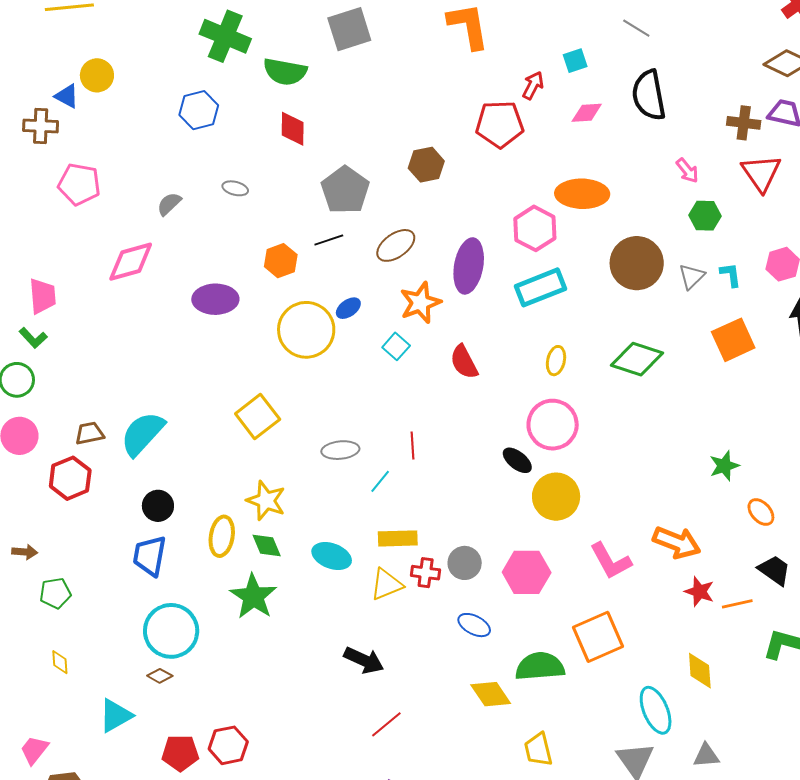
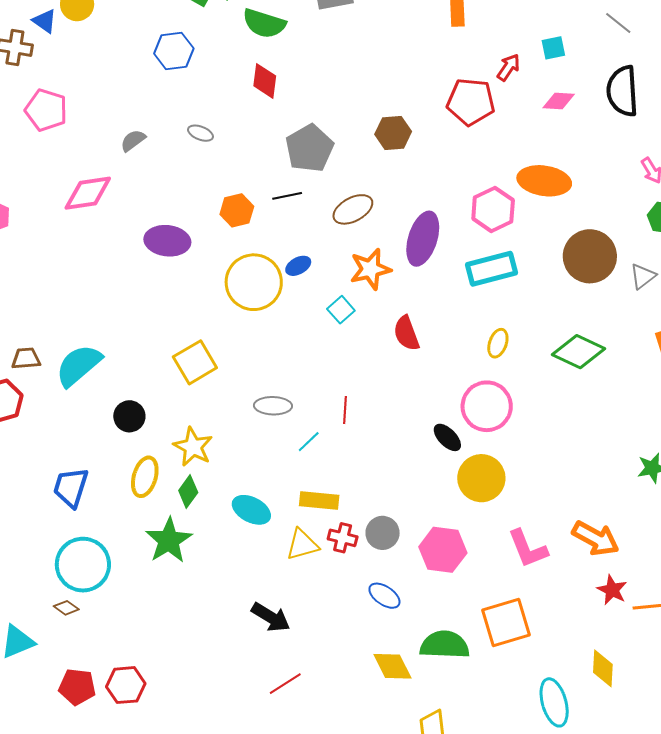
black circle: (158, 506) -> (129, 416), moved
green diamond: (267, 546) -> (188, 492), turned 52

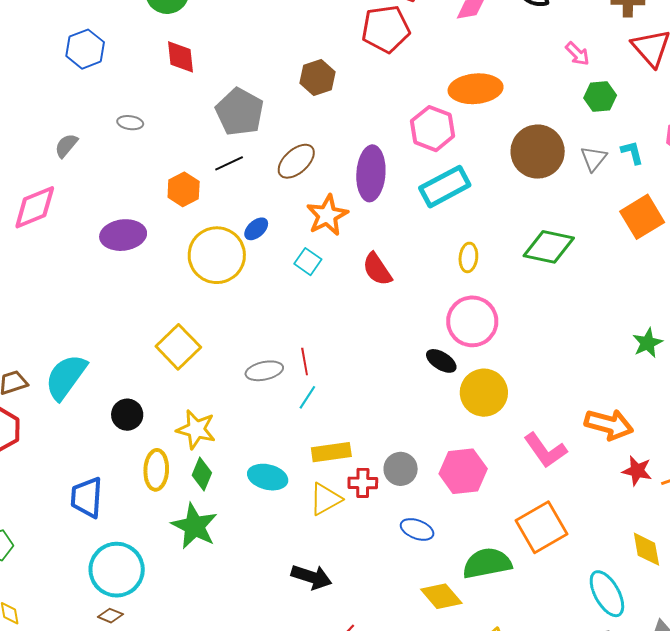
red line: (345, 410) -> (305, 361), moved

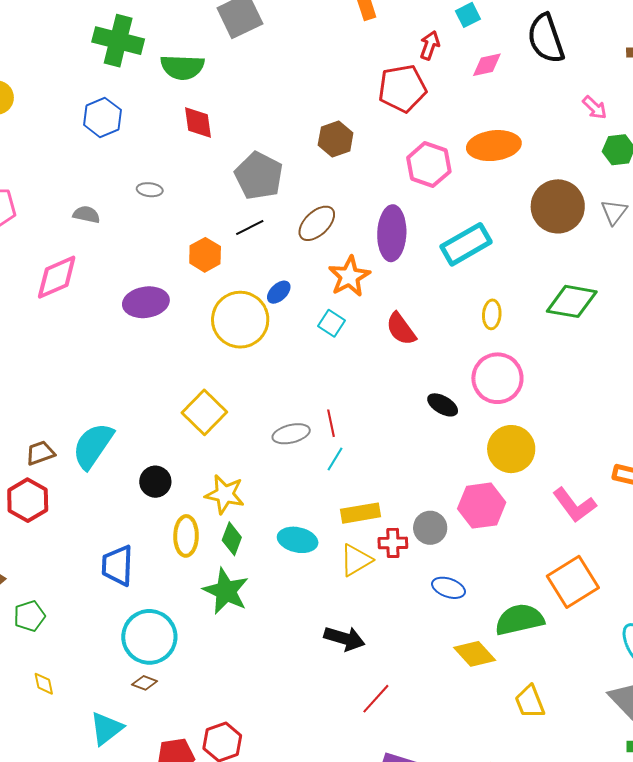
pink hexagon: (433, 129) -> (429, 165), moved
gray semicircle: (66, 146) -> (86, 214), turned 64
black ellipse: (441, 361) -> (443, 405), moved
pink hexagon: (463, 471) -> (482, 506), moved

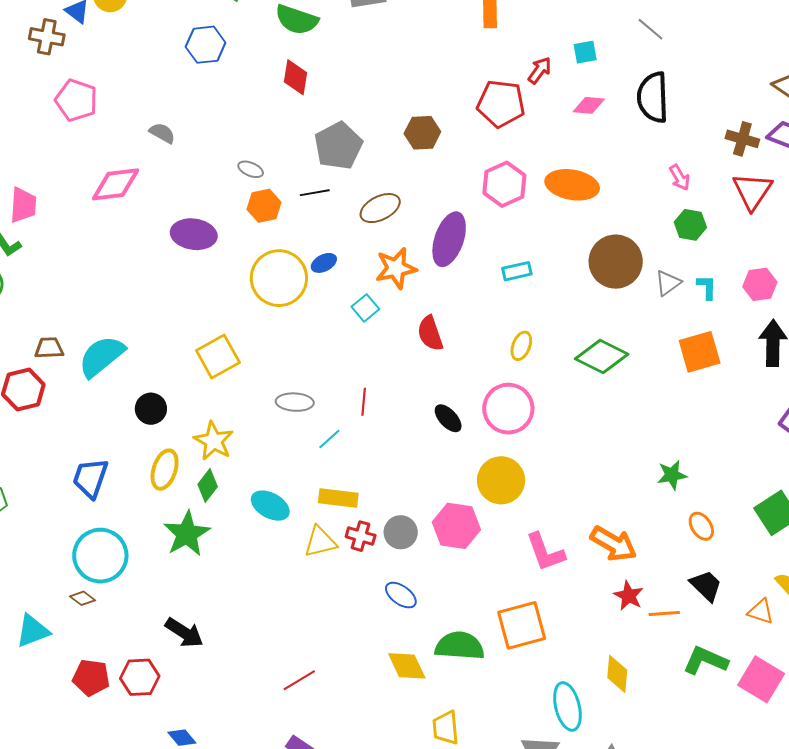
gray ellipse: (150, 190) -> (251, 169), moved
cyan rectangle: (466, 244) -> (517, 271), size x0.6
red line: (331, 423) -> (364, 402), moved
black arrow: (344, 638) -> (184, 633), moved

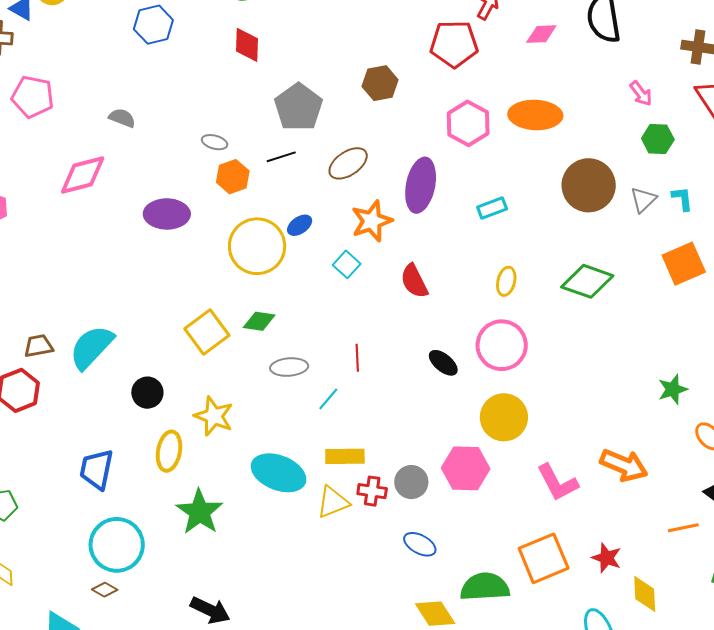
green diamond: (208, 485) -> (259, 321), moved, turned 68
cyan ellipse: (270, 506) -> (279, 473), size x1.4
red star: (629, 596) -> (607, 558), moved

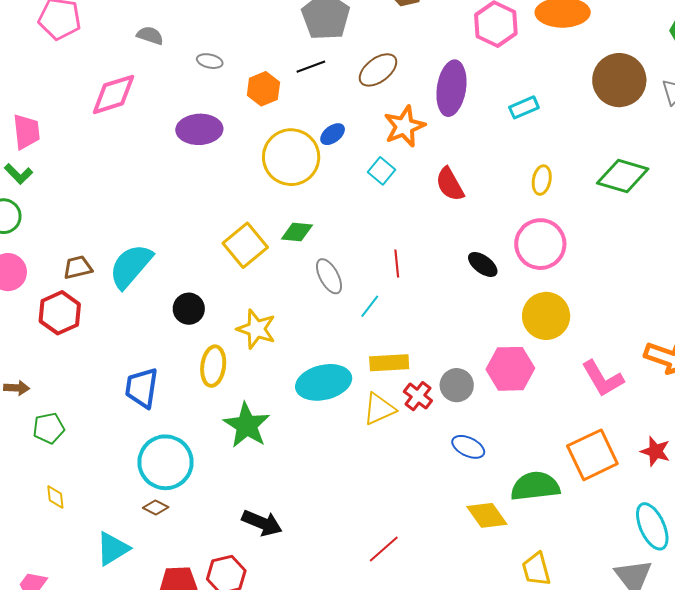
gray ellipse: (215, 142) -> (210, 61), moved
gray ellipse: (289, 367) -> (329, 276), turned 69
cyan ellipse: (279, 473) -> (324, 382), turned -32
red cross: (372, 491) -> (418, 396), turned 32

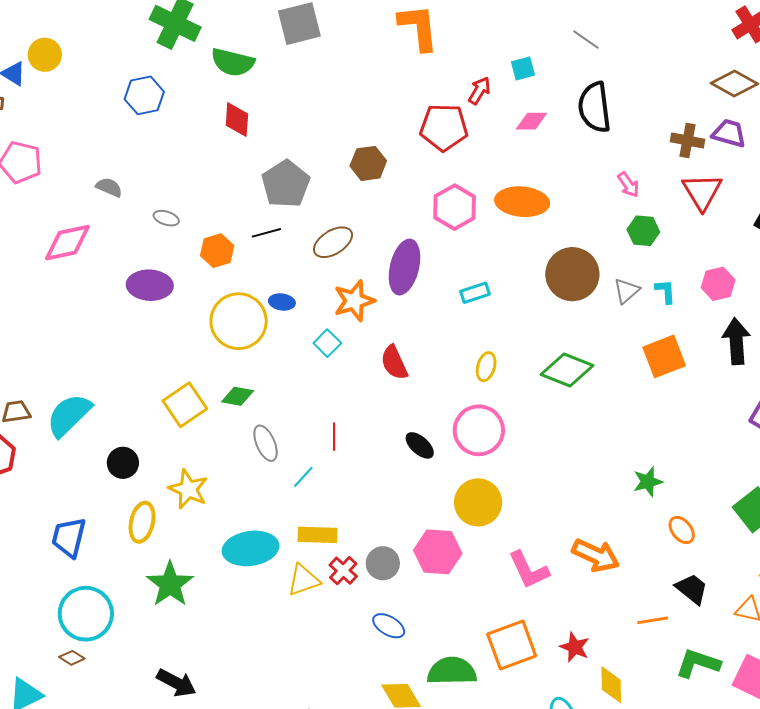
blue ellipse: (333, 134) -> (282, 302), turned 40

